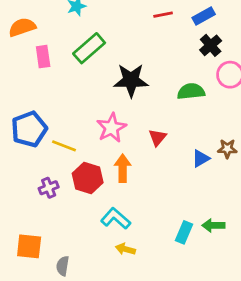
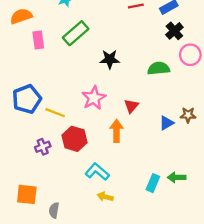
black star: (131, 80) -> (110, 59), size x0.7
orange arrow: (123, 168) -> (117, 131), moved

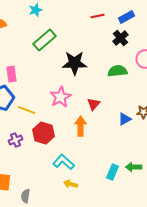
black cross: (174, 31) -> (121, 38), moved
pink rectangle: (38, 40) -> (12, 74), moved
black star: (110, 59) -> (75, 63), size x1.4

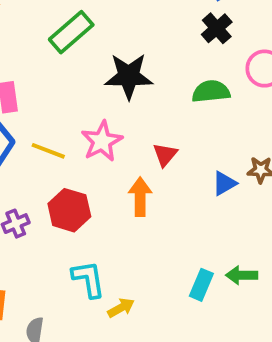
yellow line: (27, 110) -> (48, 151), moved
cyan L-shape: (64, 162) -> (88, 279), moved, turned 40
yellow arrow: (71, 184) -> (121, 308), turned 136

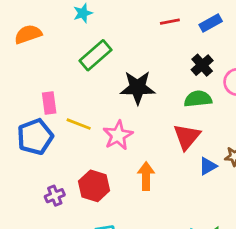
black cross: (217, 28) -> (202, 65), moved
yellow line: (48, 151) -> (79, 124), moved
red triangle: (165, 155) -> (187, 137), moved, size x1.5

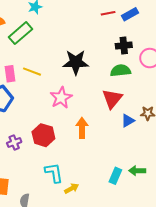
red line: (170, 22) -> (108, 13), moved
green rectangle: (95, 55) -> (20, 33), moved
black cross: (202, 65) -> (124, 46), turned 35
yellow line: (79, 124) -> (32, 72), moved

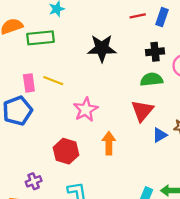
blue rectangle: (130, 14) -> (162, 17), turned -42
green rectangle: (20, 33) -> (41, 38), turned 35
black star: (76, 62) -> (102, 48), moved
purple cross: (14, 142) -> (34, 181), moved

